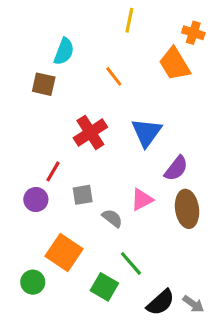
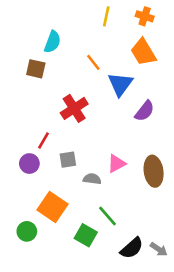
orange cross: (193, 33) -> (145, 16), moved
blue triangle: (147, 132) -> (120, 84), moved
purple semicircle: (176, 168) -> (145, 111), moved
gray semicircle: (112, 218) -> (92, 179), turned -30

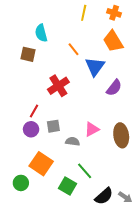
cyan semicircle: (52, 42) -> (41, 33), turned 144
purple circle: (29, 164) -> (31, 129), moved

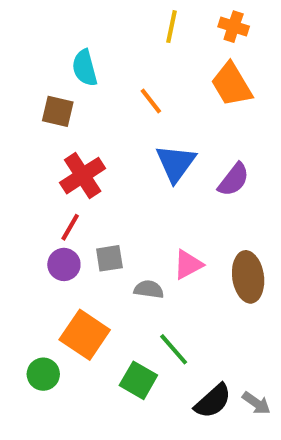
blue triangle: (95, 66) -> (176, 163), moved
red cross: (58, 86) -> (83, 176), moved

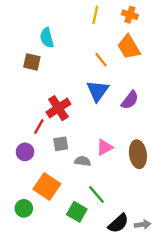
orange line: (151, 101) -> (101, 60), moved
red cross: (83, 176) -> (58, 108), moved
purple circle: (64, 264) -> (25, 152), moved
gray arrow: (256, 403) -> (143, 225), turned -42

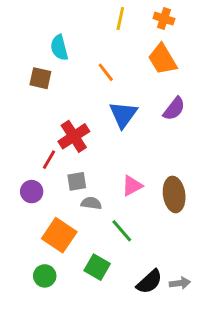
orange line: (101, 60) -> (106, 72), moved
purple semicircle: (130, 100) -> (174, 109), moved
gray semicircle: (83, 161) -> (91, 203), moved
green line: (96, 195) -> (122, 231), moved
green circle: (24, 208) -> (45, 276), moved

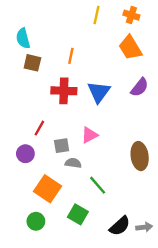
cyan semicircle: (59, 48) -> (23, 38), moved
orange line: (106, 72) -> (71, 56), moved, turned 49
red cross: (74, 136) -> (64, 91), moved, turned 35
pink triangle: (132, 186) -> (89, 135), moved

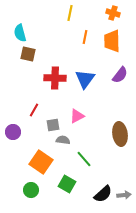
yellow line: (96, 15) -> (70, 13), moved
orange trapezoid: (130, 48) -> (112, 41), turned 30
orange line: (71, 56) -> (85, 37), moved
purple circle: (25, 154) -> (13, 132), moved

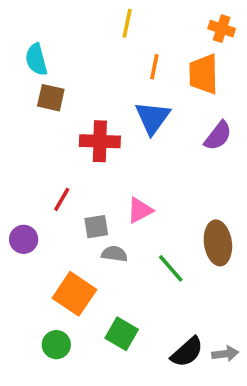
orange cross: (113, 13) -> (222, 29), moved
blue triangle: (85, 79) -> (153, 118), moved
green line: (84, 159) -> (171, 268), moved

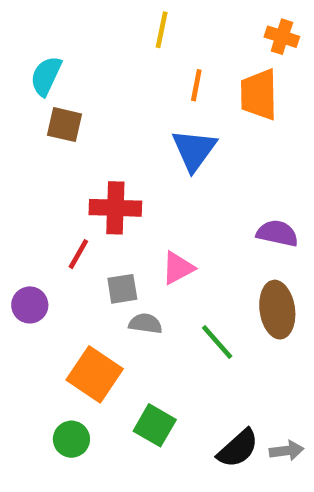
cyan semicircle: (36, 59) -> (46, 76), turned 40
purple semicircle: (218, 136) -> (277, 233), moved, turned -116
red cross: (100, 141) -> (115, 208), moved

